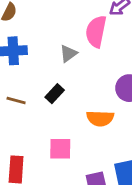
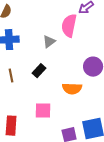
brown line: (16, 100) -> (11, 76), turned 64

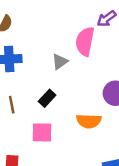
pink square: (43, 111) -> (42, 132), moved

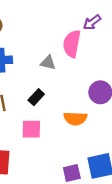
gray triangle: (60, 62) -> (48, 63), turned 49

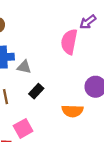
gray triangle: (48, 63) -> (24, 67), moved
pink square: (31, 129) -> (23, 128), moved, turned -30

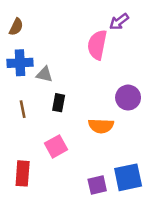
black rectangle: (36, 91) -> (59, 103), turned -32
pink square: (23, 128) -> (56, 146), moved

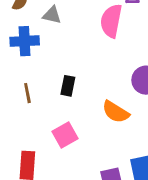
gray triangle: (44, 74) -> (52, 15), moved
orange semicircle: (101, 126) -> (116, 112), turned 30

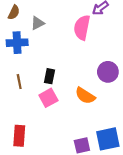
gray triangle: (52, 15) -> (38, 23), turned -40
pink square: (65, 135) -> (48, 98), moved

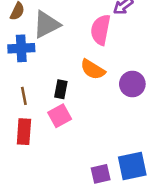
gray triangle: (38, 23) -> (46, 24), size x1.6
orange semicircle: (85, 96) -> (93, 69), moved
red rectangle: (19, 136) -> (24, 132), moved

